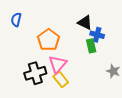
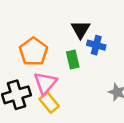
black triangle: (85, 23) -> (81, 29), turned 35
green rectangle: (91, 46) -> (73, 59), moved

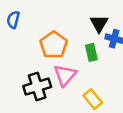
yellow rectangle: (49, 103) -> (93, 99), moved

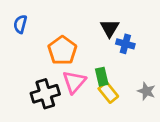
green rectangle: (91, 52) -> (102, 77), moved
yellow rectangle: (93, 99) -> (108, 92), moved

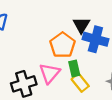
blue cross: (125, 44) -> (95, 39), size x1.5
orange pentagon: (62, 50) -> (63, 45), moved

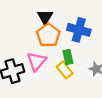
black triangle: (81, 25) -> (45, 17), moved
green rectangle: (74, 69) -> (68, 57), moved

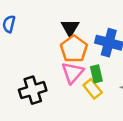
pink triangle: (36, 61) -> (73, 73), moved

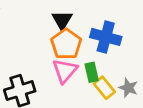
yellow rectangle: (93, 89) -> (104, 88), moved

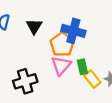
black triangle: (62, 20) -> (34, 26), moved
blue cross: (106, 37) -> (73, 31), moved

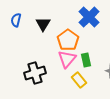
blue cross: (73, 31) -> (89, 17), moved, turned 30
yellow rectangle: (92, 79) -> (79, 80), moved

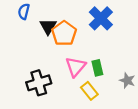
blue semicircle: (16, 20) -> (24, 11), moved
orange pentagon: (68, 40) -> (64, 33), moved

